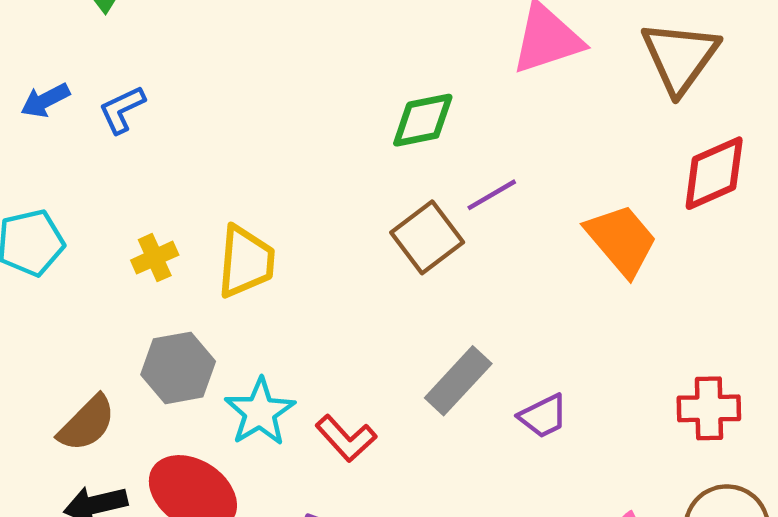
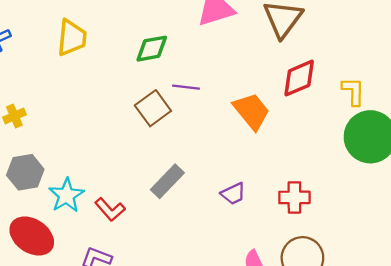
purple line: (492, 195) -> (186, 87), turned 36
yellow trapezoid: (246, 262) -> (72, 38), moved
purple trapezoid: (543, 416) -> (233, 194), moved

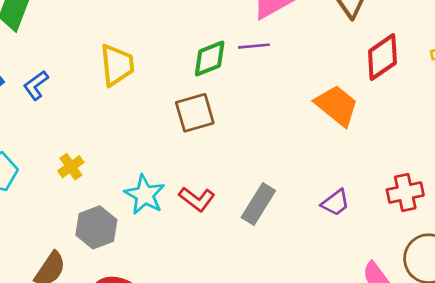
purple line: (186, 87) -> (254, 46), moved
brown square: (153, 108) -> (195, 113), moved, turned 32
cyan star: (66, 195) -> (145, 195), moved
red L-shape: (110, 209) -> (197, 199), moved

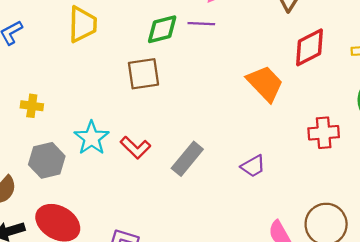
yellow cross: (71, 167) -> (32, 106), turned 35
red cross: (405, 192) -> (324, 133), moved

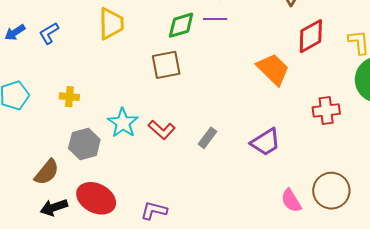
gray rectangle: (187, 159) -> (208, 138), size x0.7
purple trapezoid: (253, 166) -> (265, 142), size x1.4

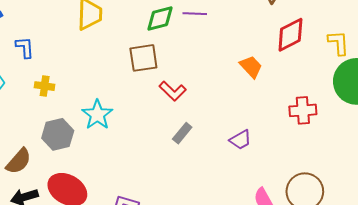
blue L-shape: (49, 33) -> (25, 47), moved, turned 115
orange trapezoid: (273, 69) -> (251, 67), size x0.7
red L-shape: (162, 130) -> (173, 91), moved
purple trapezoid: (265, 142) -> (240, 140), size x0.7

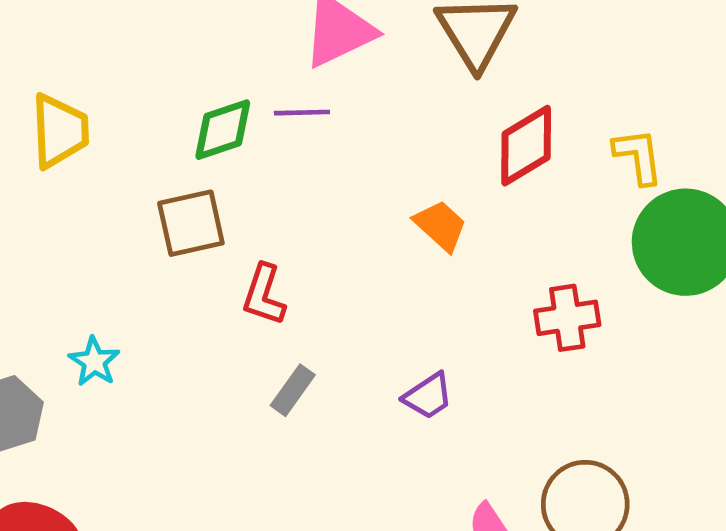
red L-shape: (173, 91) -> (264, 295), turned 68
cyan star: (97, 115) -> (94, 362), size x0.7

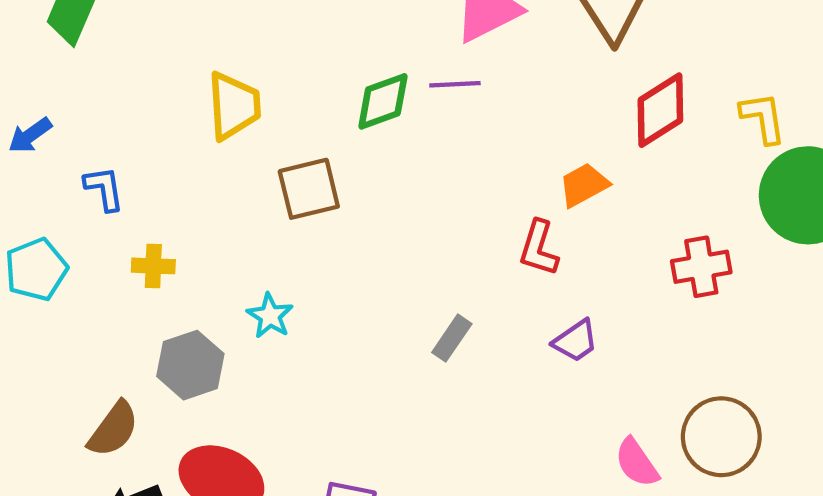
brown square: (191, 223) -> (309, 189), moved
orange trapezoid: (441, 226) -> (584, 185), turned -70
red L-shape: (264, 295) -> (539, 248), moved

